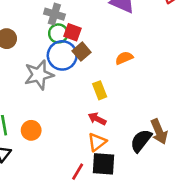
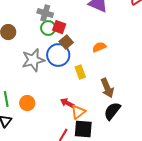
blue circle: (62, 55) -> (58, 55), moved
red arrow: (97, 119) -> (67, 103), moved
brown arrow: (159, 132) -> (107, 88), moved

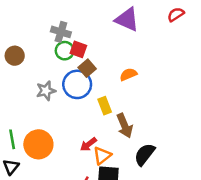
gray star: (33, 60) -> (46, 91), size x0.7
brown arrow: (107, 88) -> (125, 126), moved
orange circle: (27, 103) -> (38, 144), size x1.5
red arrow: (67, 103) -> (88, 144), turned -64

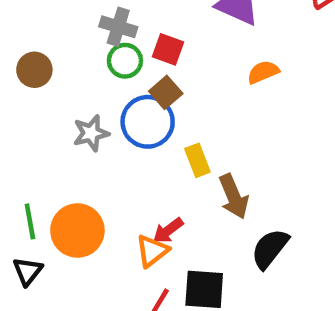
red square: (78, 49) -> (168, 49), moved
orange semicircle: (128, 74) -> (263, 72), moved
orange triangle: (102, 156) -> (152, 251), moved

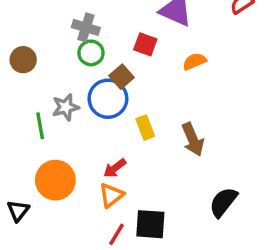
red square: (168, 49) -> (145, 44), moved
brown arrow: (234, 197) -> (193, 139), moved
green line: (30, 221) -> (40, 126), moved
red arrow: (168, 230) -> (115, 168), moved
black semicircle: (270, 249) -> (223, 202), moved

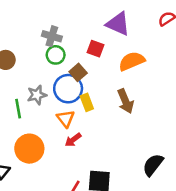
orange semicircle: (194, 61) -> (132, 61), size x1.5
yellow rectangle: (145, 128) -> (87, 102), moved
brown arrow: (193, 139) -> (125, 101), moved
orange triangle: (111, 195) -> (66, 119), moved, turned -30

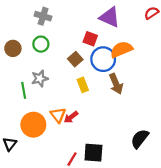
gray cross: (52, 36) -> (43, 16), moved
green circle: (56, 55) -> (41, 44), moved
blue circle: (68, 89) -> (103, 59), moved
orange triangle: (66, 119) -> (58, 115), moved

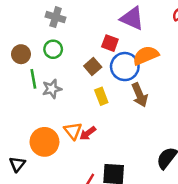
green line: (24, 90) -> (33, 79), moved

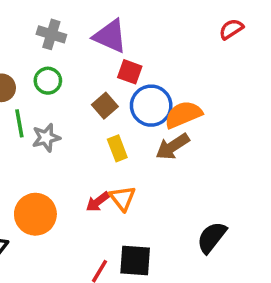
purple triangle: (132, 18) -> (110, 36), moved
orange semicircle: (146, 55) -> (183, 115), moved
brown arrow: (140, 95) -> (172, 147), turned 80
orange triangle: (73, 131) -> (123, 198), moved

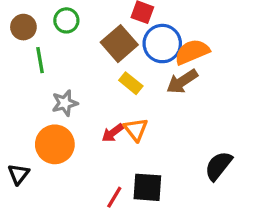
brown square: (105, 106) -> (119, 44), size x1.5
gray star: (46, 138) -> (65, 103), moved
yellow rectangle: (117, 148) -> (131, 83), turned -30

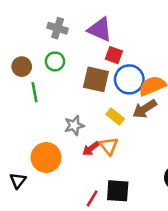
brown square: (119, 44) -> (96, 79), turned -36
yellow rectangle: (131, 83) -> (115, 117), moved
gray star: (65, 103) -> (74, 125), moved

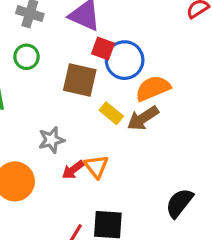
blue circle: (129, 79) -> (125, 60), moved
yellow rectangle: (115, 117) -> (111, 113), moved

